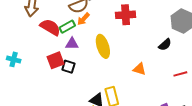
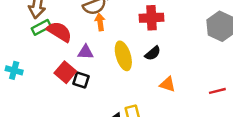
orange arrow: (83, 19) -> (100, 22), turned 128
green rectangle: (67, 27) -> (41, 27), moved
black semicircle: (165, 45) -> (153, 53), moved
red square: (56, 60) -> (65, 72), turned -30

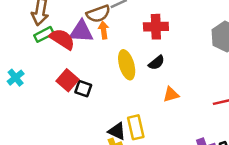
purple triangle: (86, 52) -> (81, 31), moved, size x1.5
cyan cross: (14, 70) -> (16, 78), turned 35
orange triangle: (168, 84) -> (171, 94), turned -35

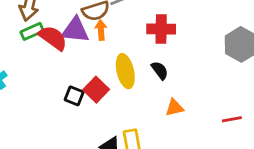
black semicircle: (157, 63) -> (160, 70), turned -91
red square: (68, 80) -> (96, 90), moved

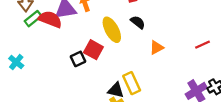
black square: (74, 96) -> (78, 59), turned -32

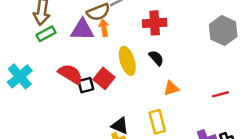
red semicircle: (50, 19) -> (70, 74), moved
cyan cross: (16, 62) -> (20, 76), size x1.5
yellow rectangle: (132, 83) -> (157, 122), moved

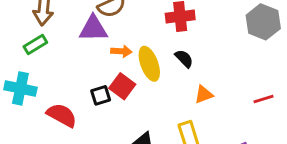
orange arrow: (104, 28) -> (121, 51), moved, turned 105
green rectangle: (46, 34) -> (35, 44), moved
red semicircle: (70, 74) -> (62, 115), moved
cyan cross: (20, 76) -> (20, 88), turned -35

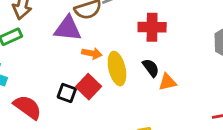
orange triangle: (204, 94) -> (168, 82), moved
black square: (101, 95) -> (67, 93), turned 30

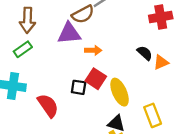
red cross: (152, 27) -> (161, 17), moved
yellow ellipse: (117, 69) -> (120, 92), moved
red semicircle: (27, 107) -> (48, 106), turned 30

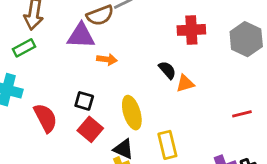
red square: (96, 79) -> (90, 129), moved

